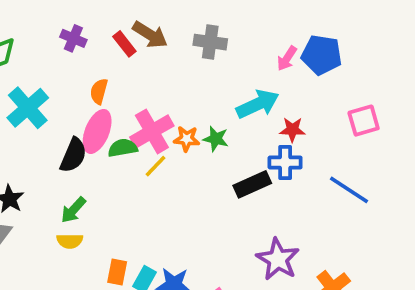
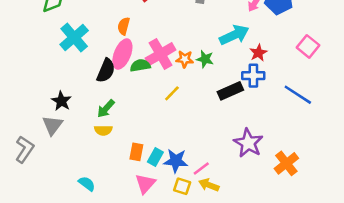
pink square: (364, 121) -> (308, 46), turned -35
red star: (292, 130) -> (258, 53), turned -30
yellow line: (156, 166) -> (172, 93), moved

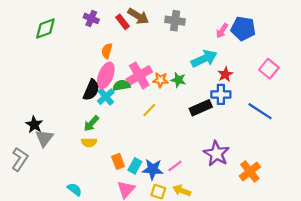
cyan cross: (74, 37) -> (106, 97), moved, size x0.7
black star: (61, 101) -> (34, 125), moved
orange rectangle: (136, 152) -> (118, 161), turned -32
pink line: (201, 168) -> (175, 166), moved

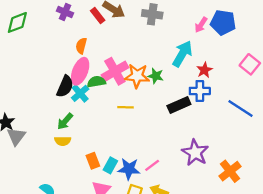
cyan arrow: (204, 59) -> (182, 54), turned -35
orange star: (161, 80) -> (137, 76), size x1.5
yellow line: (149, 110) -> (125, 107), turned 48

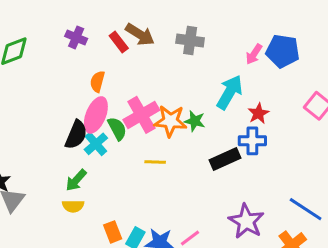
green semicircle: (96, 82) -> (117, 129), turned 72
blue line: (240, 108) -> (306, 209), moved

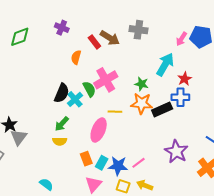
brown arrow: (140, 34) -> (110, 38), moved
red rectangle: (119, 42) -> (94, 42), moved
pink ellipse: (96, 115) -> (99, 130), moved
orange star: (170, 121) -> (142, 103), moved

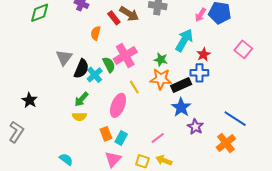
yellow line: (115, 112) -> (134, 87), turned 56
gray triangle: (19, 137) -> (64, 58), moved
purple star: (176, 152) -> (195, 127), size x0.7
blue star: (118, 166) -> (181, 107), moved, turned 30

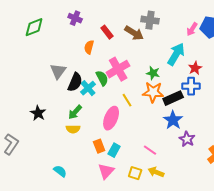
brown arrow: (129, 14) -> (134, 33), moved
black star: (29, 100) -> (38, 113), moved
pink line: (158, 138) -> (150, 150), turned 72

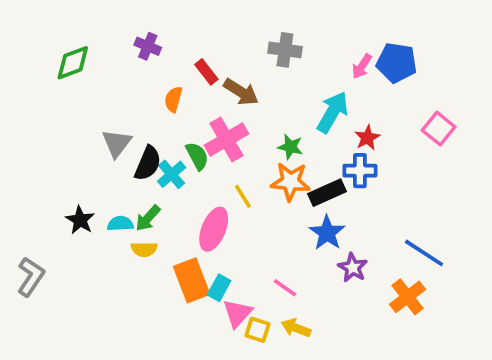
brown arrow: (134, 33) -> (241, 92), moved
orange rectangle: (99, 146) -> (192, 280), size x1.6
cyan semicircle: (60, 171) -> (120, 224), moved, turned -40
pink triangle: (106, 171) -> (237, 313), moved

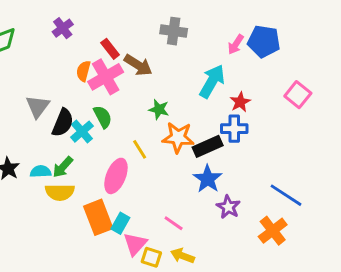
purple cross: (148, 46) -> (63, 28), turned 30
pink cross: (226, 140) -> (106, 77), moved
green star: (290, 147) -> (159, 109), moved
yellow semicircle: (144, 249) -> (60, 192), size x1.4

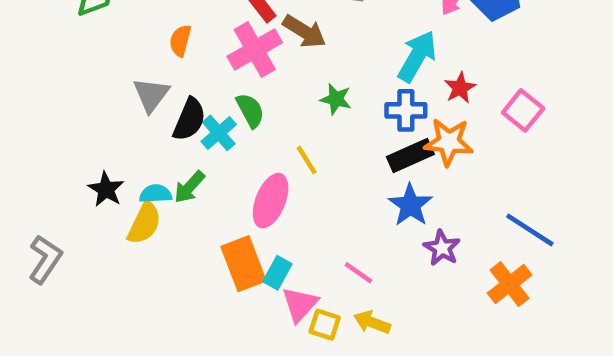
orange semicircle: (83, 71) -> (180, 41), moved
pink square: (298, 95) -> (523, 110), moved
blue cross: (234, 129) -> (406, 110), moved
orange star: (178, 138) -> (449, 142), moved
yellow semicircle: (60, 192) -> (144, 223), moved, turned -64

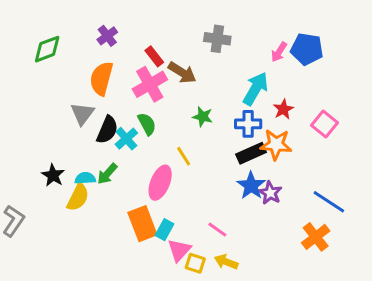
orange semicircle: (180, 41) -> (101, 78), size x1.6
purple star: (442, 248) -> (270, 193), moved

